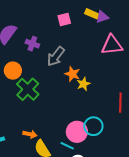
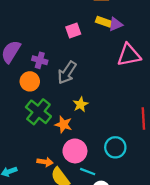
orange circle: (13, 71) -> (30, 81), moved
orange star: (72, 74) -> (63, 124), moved
yellow star: (83, 84) -> (81, 104), moved
pink circle: (77, 132) -> (75, 151), moved

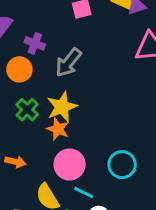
yellow star: (81, 104) -> (62, 107), moved, size x1.5
green cross: (38, 112) -> (27, 110), size x0.7
orange arrow: (45, 162) -> (15, 162), moved

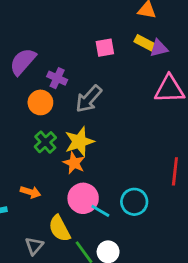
cyan line: (84, 193) -> (100, 211), moved

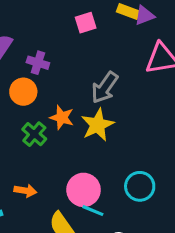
gray arrow: (89, 99) -> (105, 88), moved
yellow star: (79, 142) -> (98, 125), moved
orange star: (74, 163) -> (62, 117), moved
cyan line: (100, 211) -> (93, 211), moved

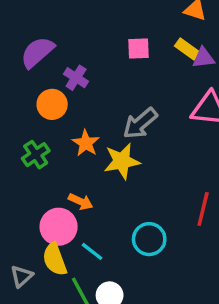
green cross: (34, 134) -> (36, 155), moved
pink circle: (84, 190) -> (59, 227), moved
orange arrow: (25, 191) -> (81, 202), moved

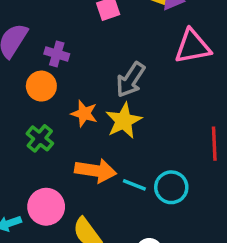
orange arrow: (81, 202) -> (96, 171), size x1.6
pink circle: (59, 227) -> (46, 207), moved
cyan line: (92, 251) -> (134, 185), moved

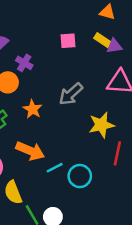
yellow star: (124, 121) -> (101, 125), moved
cyan line: (134, 185) -> (55, 168), turned -63

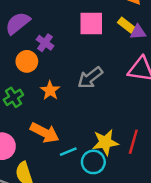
pink square: (68, 41) -> (91, 23), size x1.5
yellow star: (101, 125) -> (105, 142), moved

